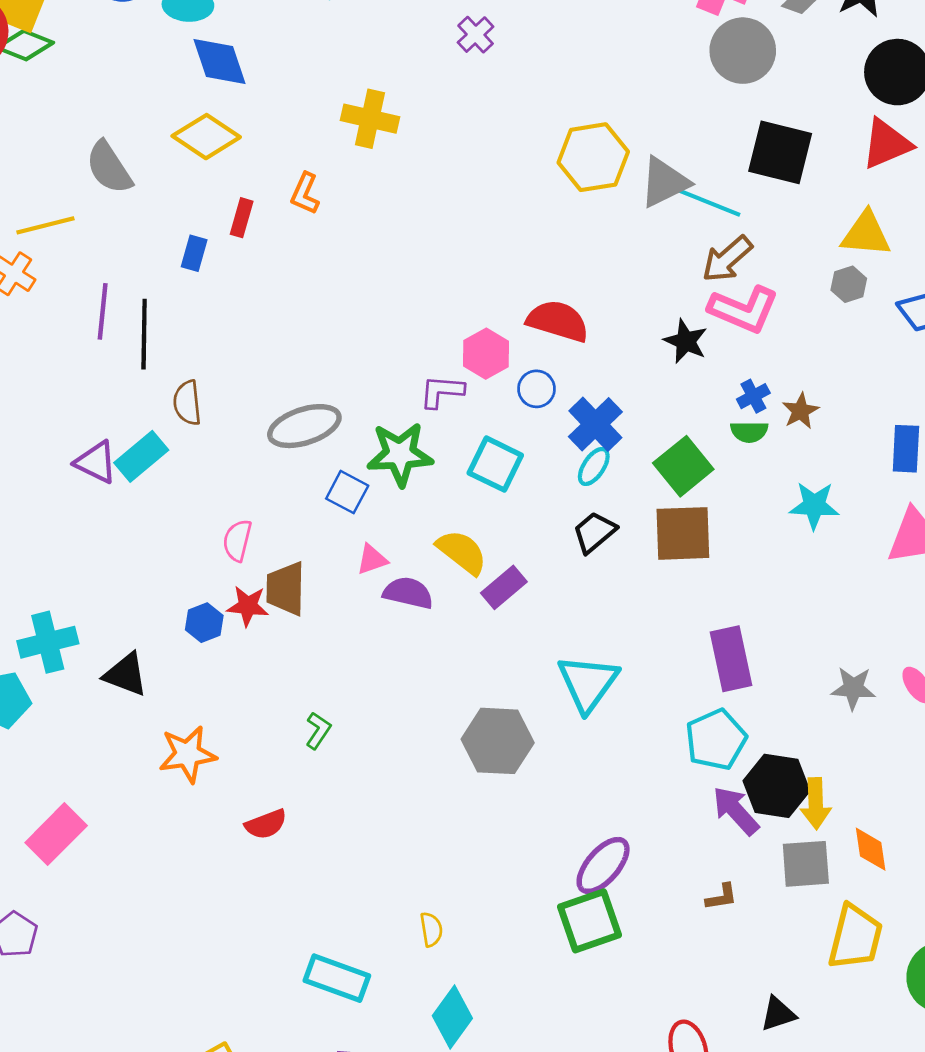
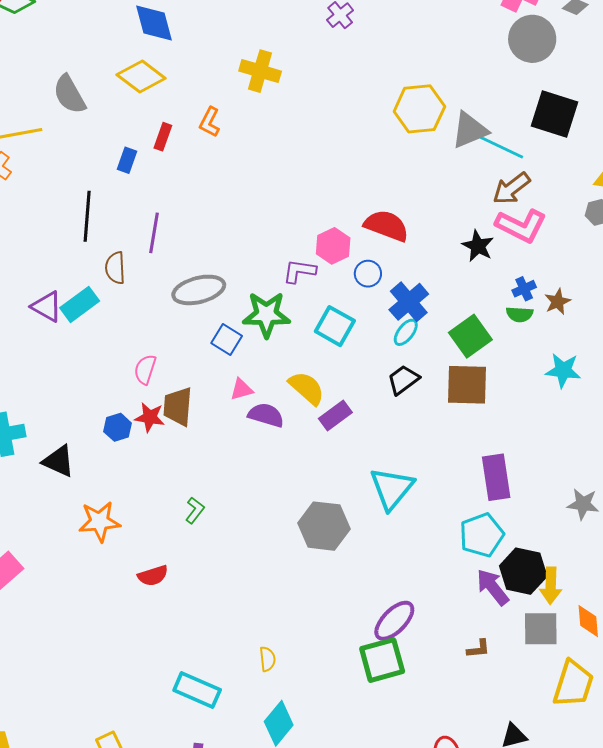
purple line: (103, 311) -> (154, 233), moved

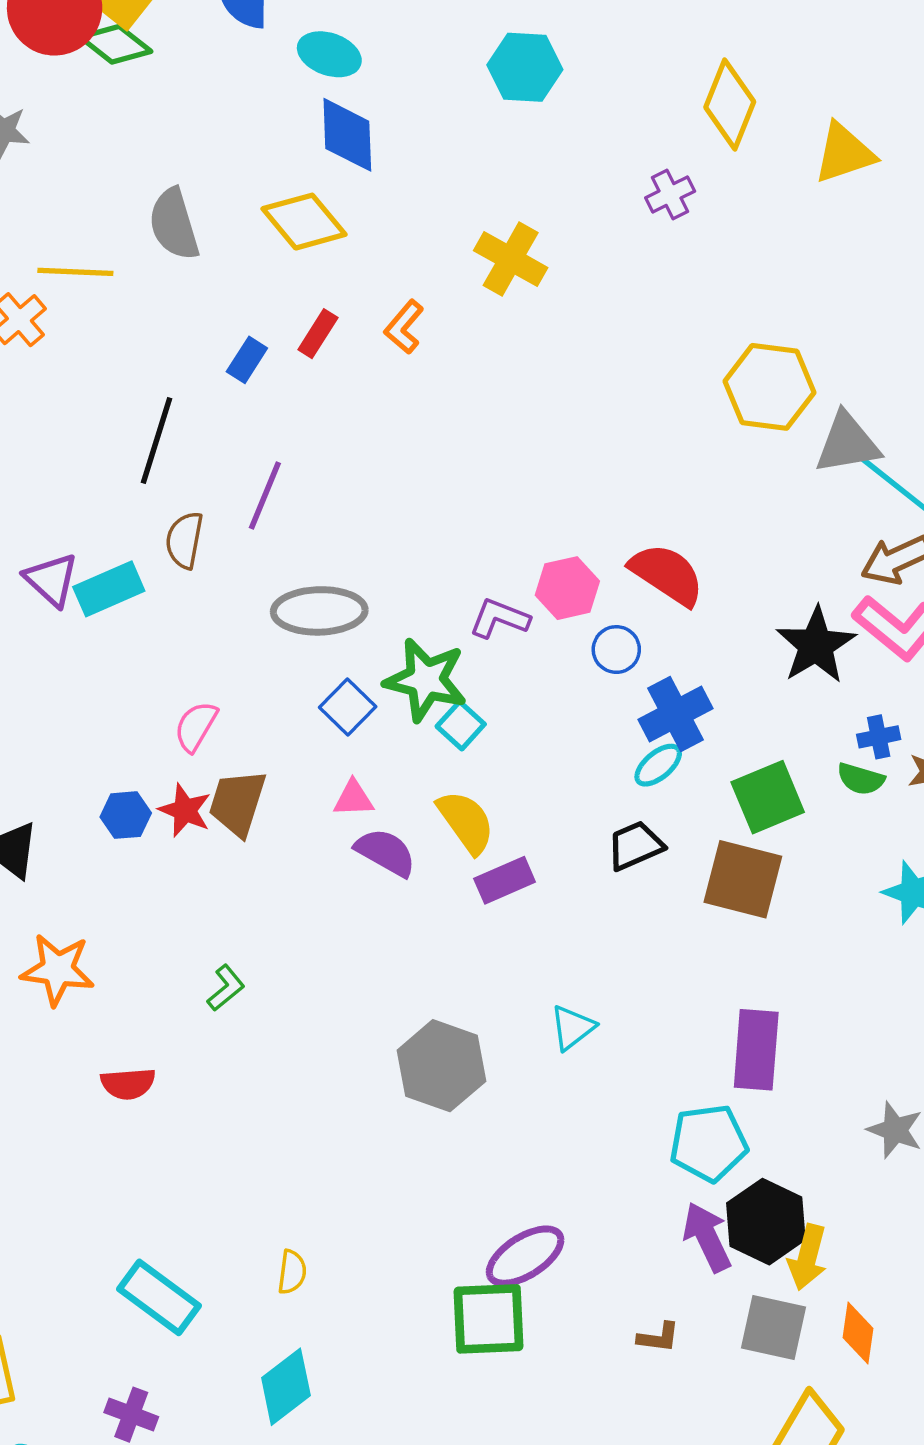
black star: (478, 246) -> (816, 645), size x1.4
cyan square: (335, 326) -> (461, 725), moved, size x0.7
cyan triangle: (392, 488) -> (573, 1028), size x0.6

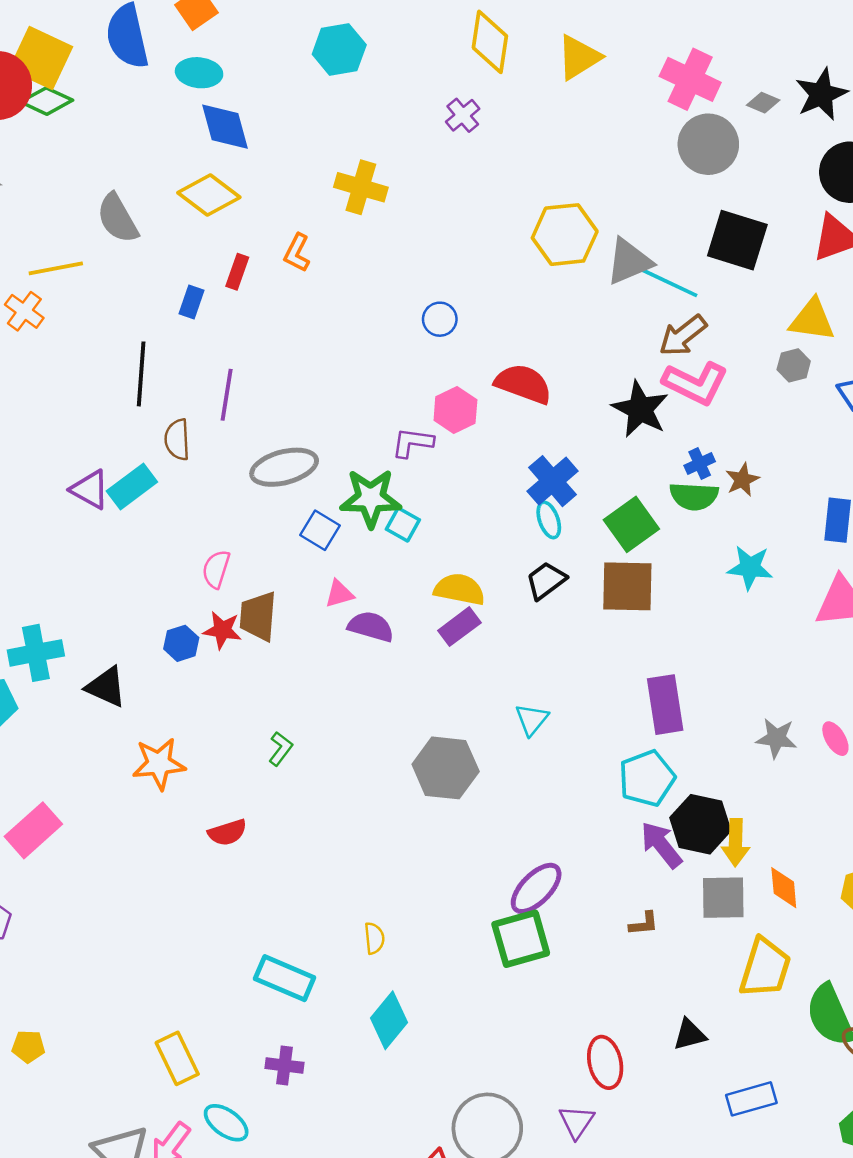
blue circle: (616, 650) -> (440, 319), moved
cyan ellipse: (658, 765) -> (549, 520), turned -57
green semicircle: (861, 779) -> (694, 496), size x1.4
yellow semicircle: (466, 822) -> (460, 589), moved, turned -30

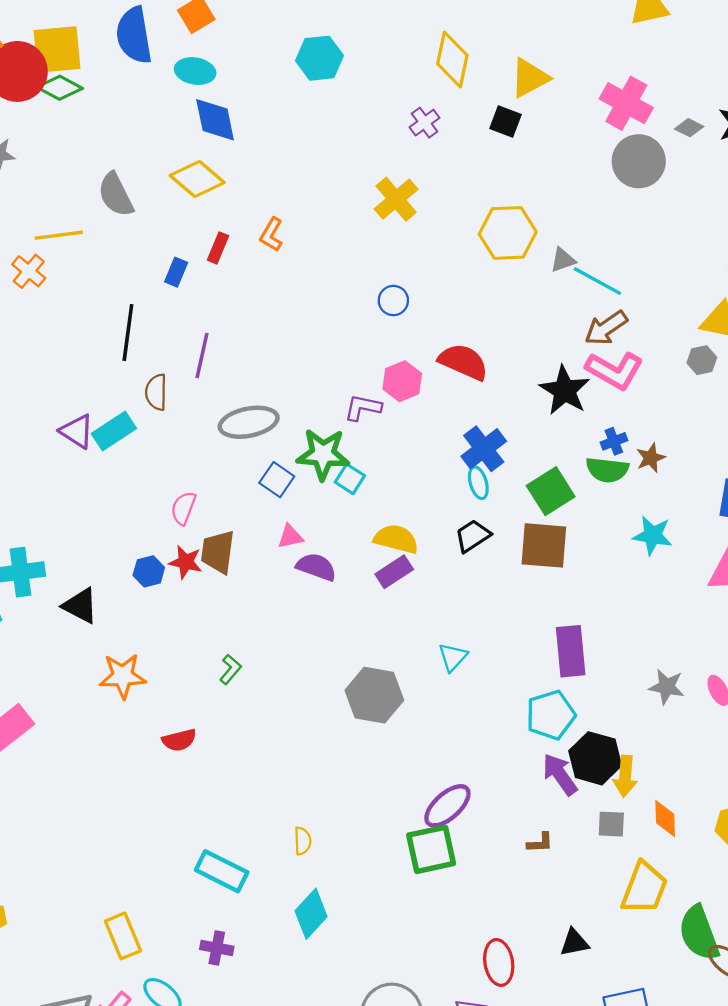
yellow square: (41, 58) -> (57, 50), turned -34
yellow cross: (361, 187) -> (396, 199), moved, turned 30
black square: (737, 240) -> (505, 122), moved, size x0.6
gray triangle: (629, 261) -> (563, 260), size x0.6
gray square: (723, 898) -> (611, 824), size x0.7

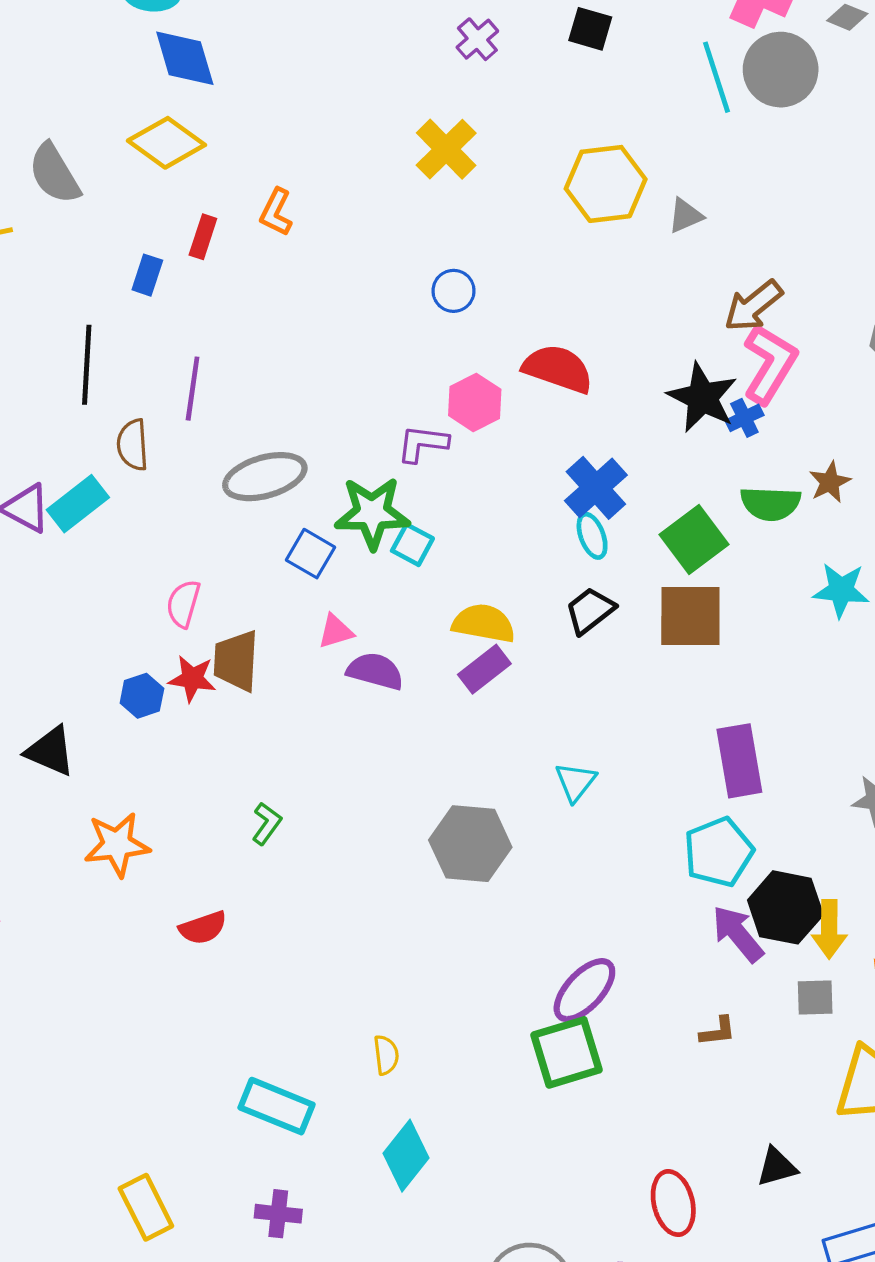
cyan line: (597, 281) -> (717, 77), moved, turned 48
pink L-shape: (614, 370) -> (770, 364), turned -84
blue cross: (614, 441) -> (744, 418), moved

